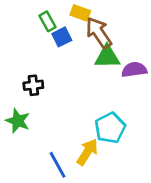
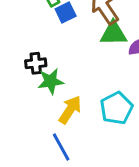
green star: (18, 121) -> (51, 81), moved, turned -30
yellow arrow: (87, 152) -> (70, 110), moved

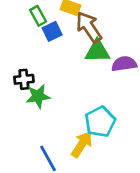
yellow arrow: (70, 110) -> (82, 144), moved

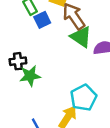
green triangle: (97, 51) -> (81, 37), turned 35

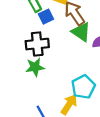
black cross: (18, 61) -> (37, 44), moved, size x1.5

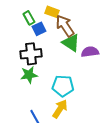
cyan pentagon: (83, 87) -> (63, 86), moved, turned 30

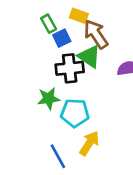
green triangle: (71, 43) -> (89, 56), moved
black cross: (31, 54) -> (70, 68), moved
cyan pentagon: (63, 86) -> (75, 113), moved

